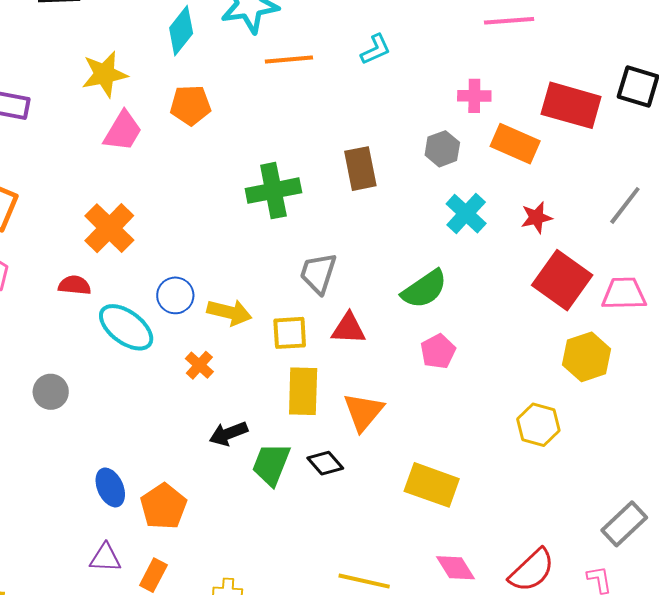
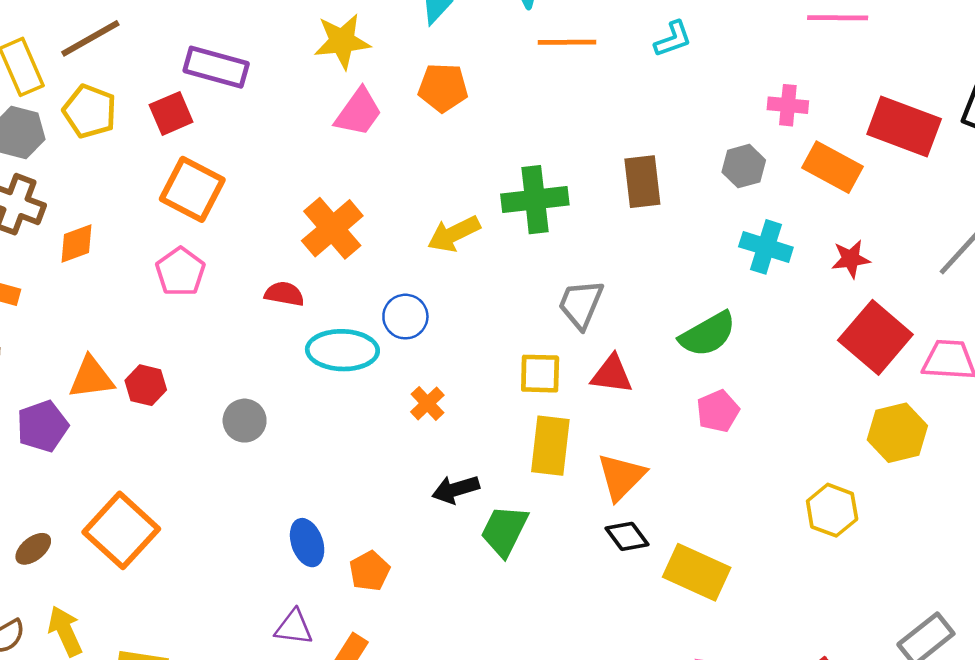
cyan cross: (466, 214) -> (766, 247), turned -30
yellow arrow: (229, 312) -> (454, 234), moved, turned 135
cyan ellipse: (126, 327) -> (342, 350), turned -40
black diamond: (325, 463) -> (627, 536), moved
orange pentagon: (163, 506) -> (370, 571), size x0.7

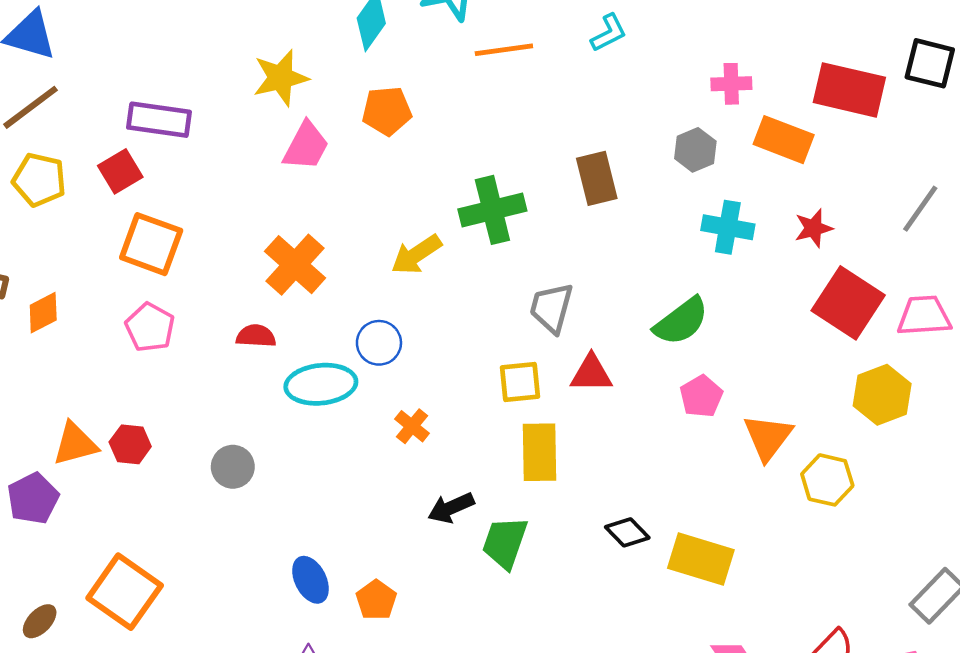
orange triangle: (621, 477) -> (768, 437), moved

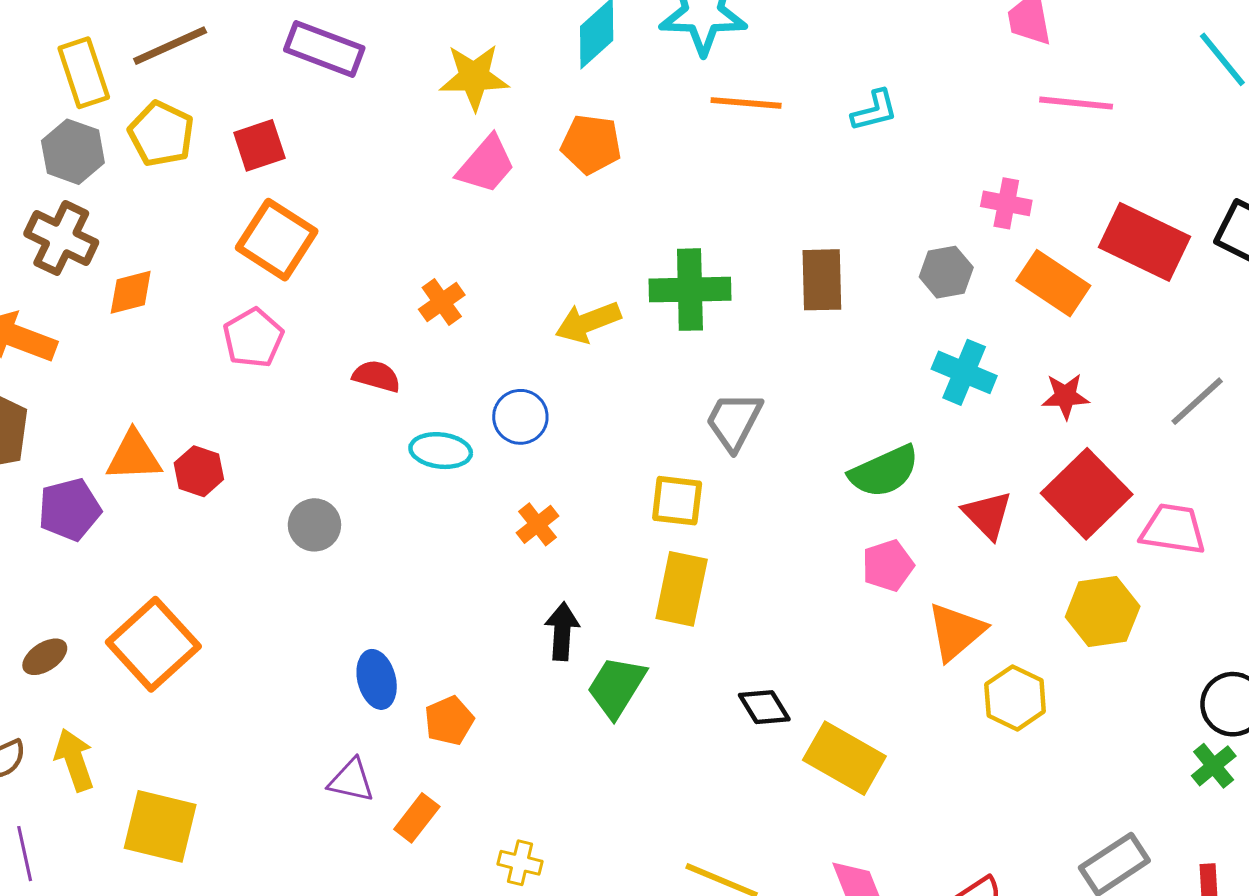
purple rectangle: (159, 120) -> (324, 49), moved
orange cross: (295, 265) -> (442, 302), size x0.6
red triangle: (591, 373) -> (988, 515), moved, turned 33
cyan ellipse: (321, 384) -> (441, 451), size x0.7
black arrow: (451, 508) -> (562, 631), turned 105

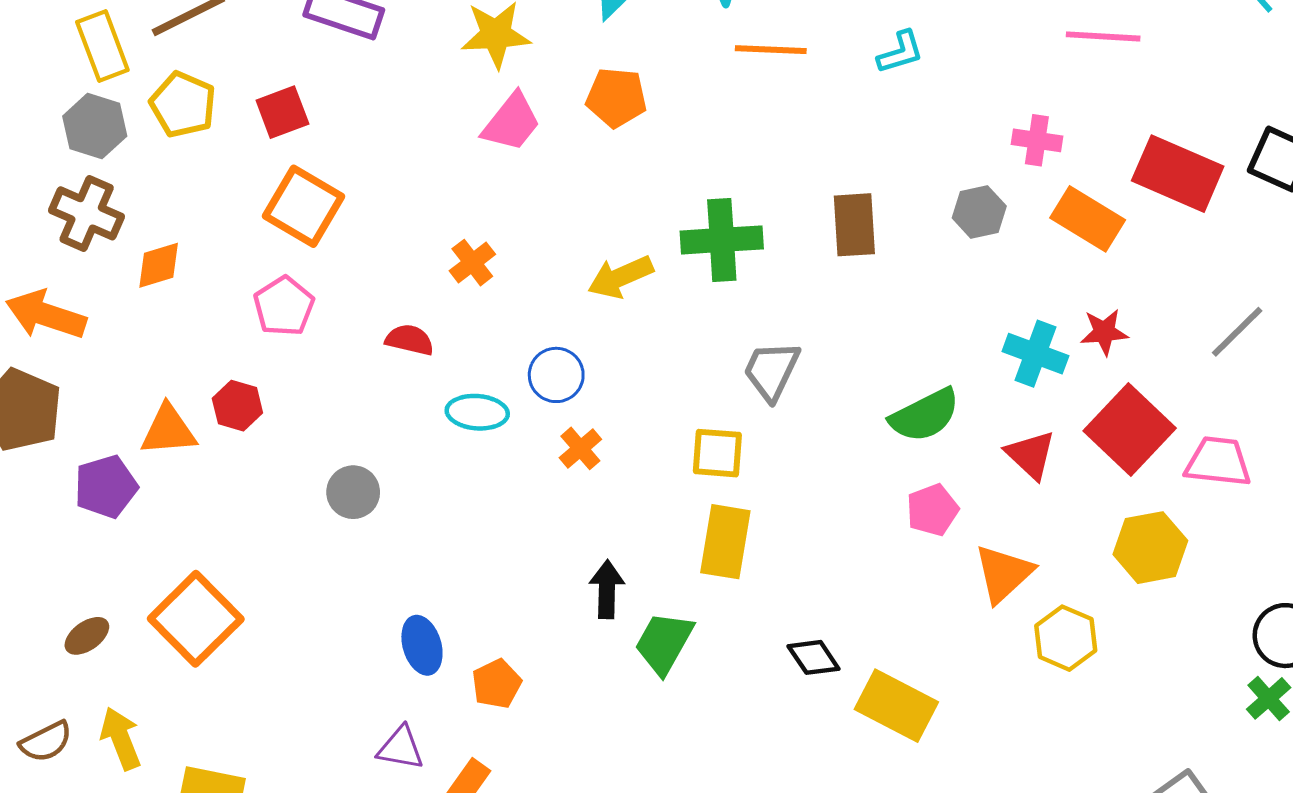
cyan cross: (964, 372) -> (1035, 354), moved
red hexagon: (199, 471) -> (237, 406), moved
orange cross: (538, 524) -> (580, 448), moved

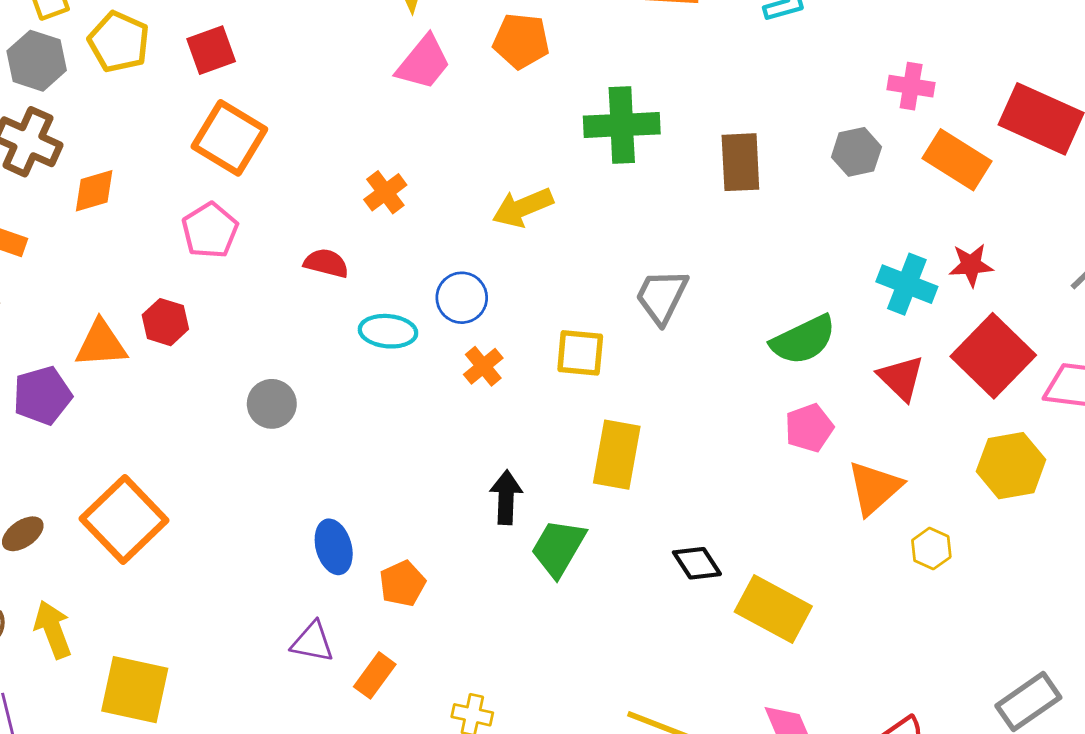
green cross: (722, 240) -> (622, 125), moved
yellow square: (717, 453) -> (580, 353), moved
yellow hexagon: (1066, 638) -> (931, 549), size x0.7

